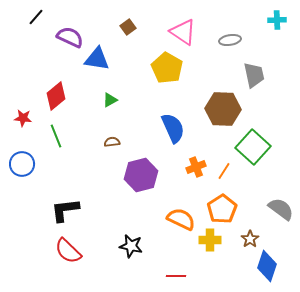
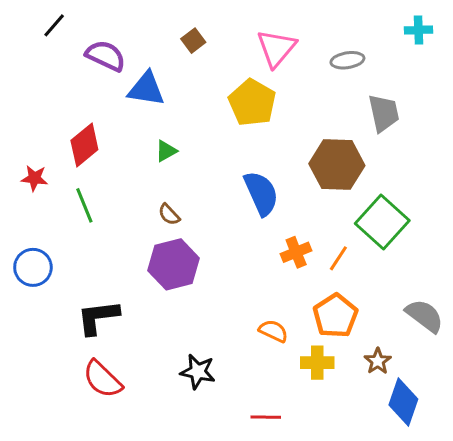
pink triangle: (183, 32) -> (276, 48), turned 36
brown semicircle: (112, 142) -> (169, 214), turned -126
blue circle: (22, 164) -> (33, 267), moved
purple hexagon: (141, 175) -> (174, 264), moved
orange semicircle: (181, 219) -> (273, 331), size x0.7

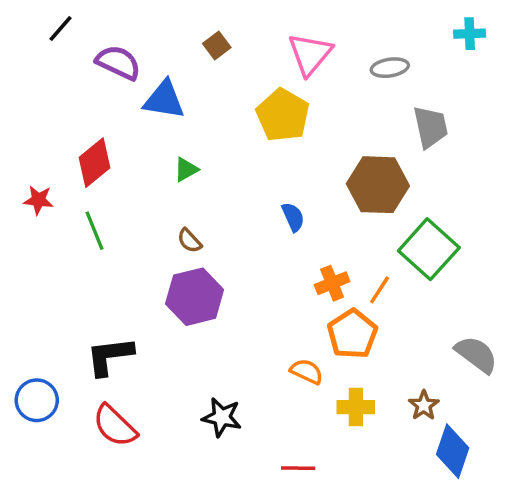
blue semicircle: (261, 193) -> (293, 217), size x0.6
blue circle: (33, 267) -> (37, 400), moved
orange pentagon: (335, 316) -> (352, 334), moved

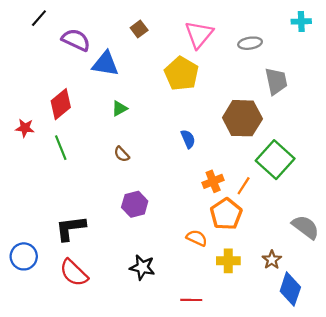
purple hexagon: (195, 297) -> (135, 204), moved, size x0.7

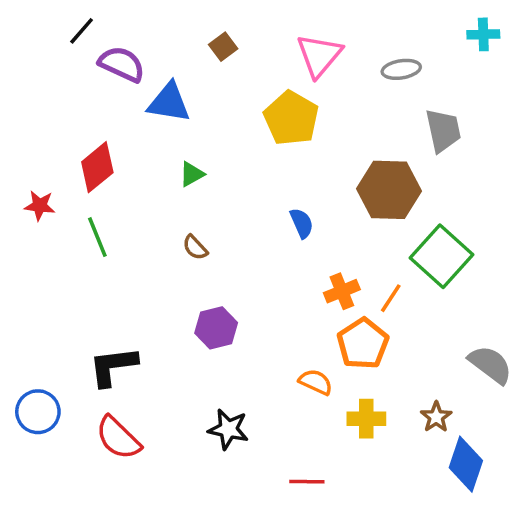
black line: (39, 18) -> (82, 31), moved

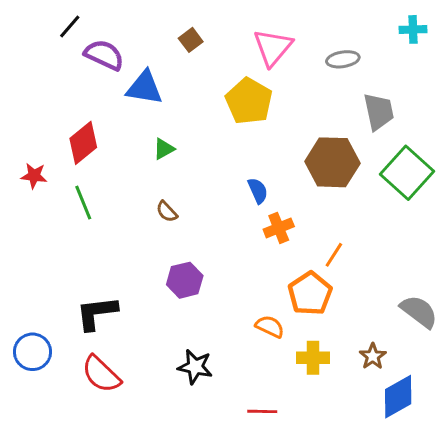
green square: (441, 256) -> (407, 173), moved
orange cross: (342, 291) -> (279, 228), moved
blue diamond: (466, 464) -> (398, 397), turned 42

